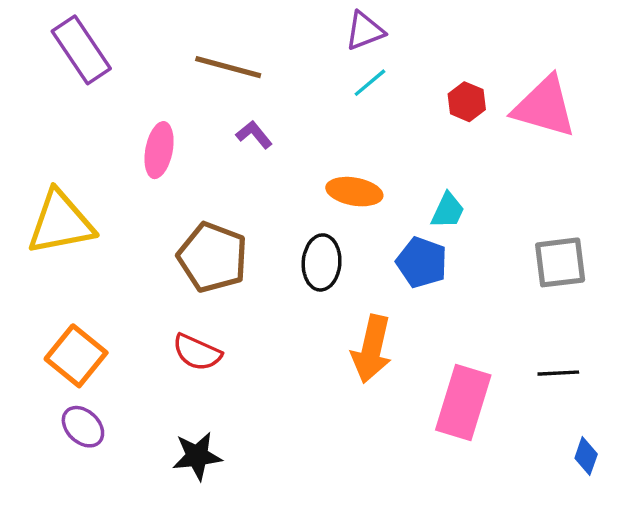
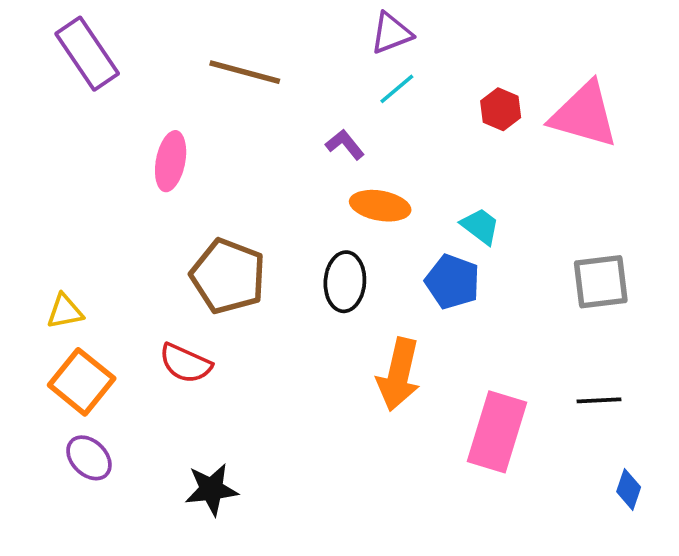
purple L-shape: (254, 135) -> (345, 144), moved
cyan trapezoid: (448, 211) -> (480, 226), turned -78
yellow triangle: (60, 223) -> (65, 311), moved, size x0.5
red semicircle: (197, 352) -> (185, 363), moved

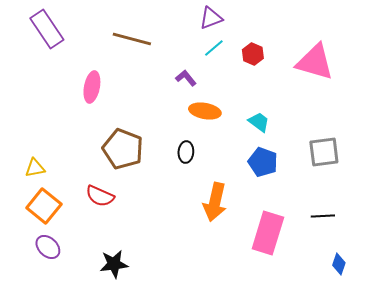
red hexagon: (501, 109) -> (253, 54), moved
black ellipse: (345, 282) -> (186, 152), size x0.7
blue pentagon: (452, 282) -> (263, 162), moved

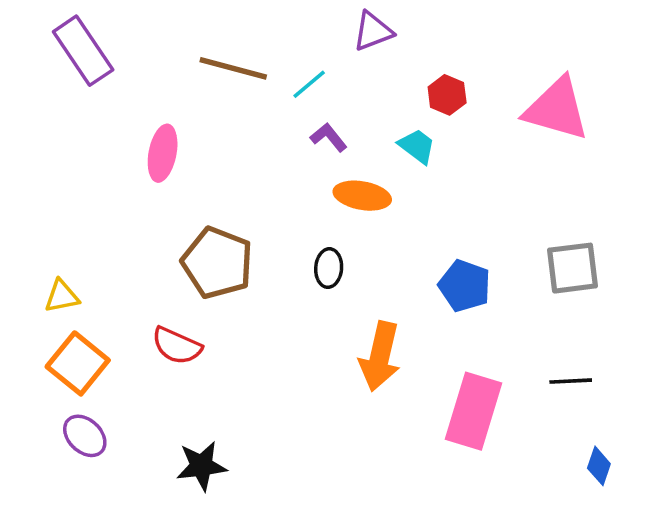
cyan line: (214, 48) -> (309, 84), moved
cyan trapezoid: (259, 122) -> (417, 146), moved

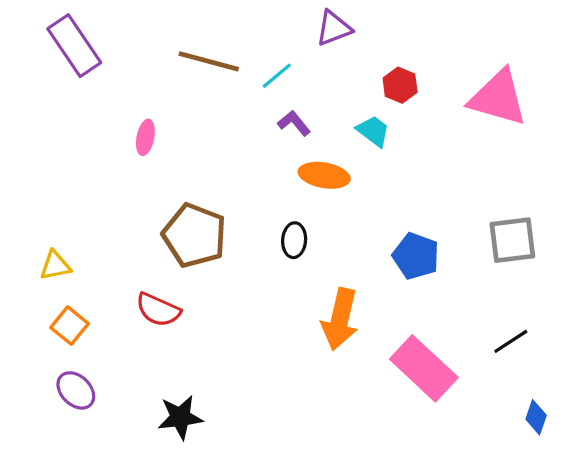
pink ellipse: (163, 153) -> (145, 137), size x0.7
orange square: (78, 363) -> (70, 326), size x0.7
black line: (571, 381) -> (511, 341), turned -30
pink rectangle: (474, 411) -> (424, 368), turned -64

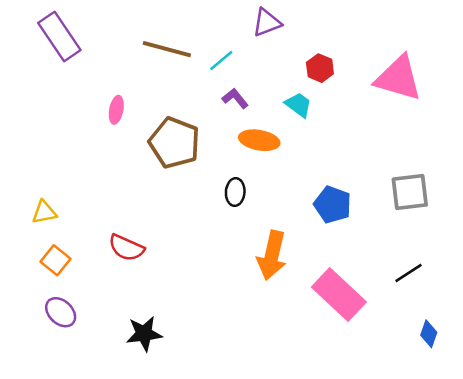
brown pentagon: (194, 235) -> (174, 143), moved

